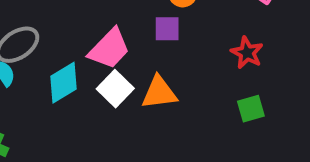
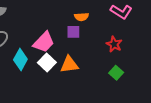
cyan diamond: (63, 83) -> (20, 59), turned -30
green square: (251, 109) -> (116, 73), turned -32

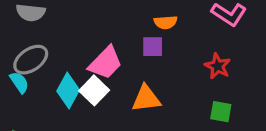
white square: (47, 63) -> (94, 90), moved
green square: (116, 73) -> (221, 112), turned -32

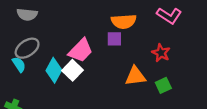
orange semicircle: (166, 22) -> (124, 21), size x1.5
orange triangle: (146, 99) -> (135, 76), moved
green square: (221, 112) -> (163, 85), turned -35

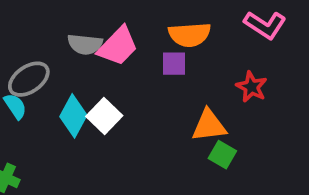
gray semicircle: (27, 14) -> (85, 44), moved
pink trapezoid: (81, 51) -> (118, 46), moved
green square: (163, 85) -> (222, 155), moved, turned -35

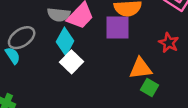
purple square: (174, 64) -> (118, 27), size x1.5
cyan diamond: (73, 116) -> (65, 41), moved

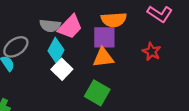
orange triangle: (141, 68) -> (103, 57), moved
green square: (149, 88) -> (97, 93), moved, size x1.5

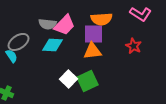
cyan diamond: (56, 50) -> (52, 45), turned 65
white square: (62, 69) -> (68, 79), moved
green square: (97, 93) -> (88, 81), turned 35

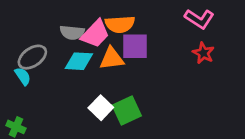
orange semicircle: (102, 19) -> (120, 24), moved
red star: (134, 46) -> (203, 53), moved
orange triangle: (92, 51) -> (112, 58), moved

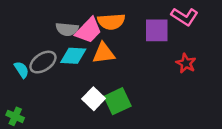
purple square: (135, 46) -> (157, 30), moved
red star: (203, 53) -> (186, 63), moved
gray ellipse: (32, 57) -> (43, 62), moved

